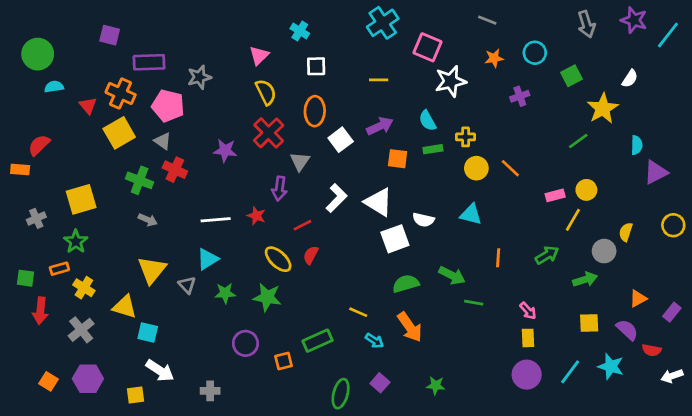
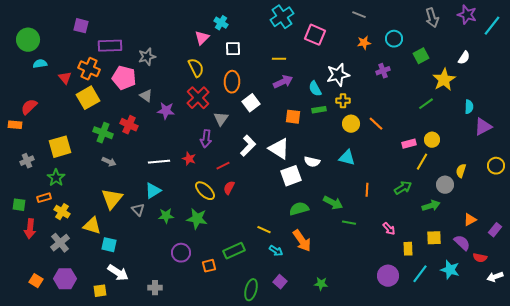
pink triangle: (259, 55) -> (202, 38), moved
white star: (451, 81) -> (338, 75), moved
purple arrow: (380, 126) -> (283, 82), moved
gray triangle: (163, 141) -> (146, 96), moved
yellow rectangle: (528, 338) -> (408, 249), moved

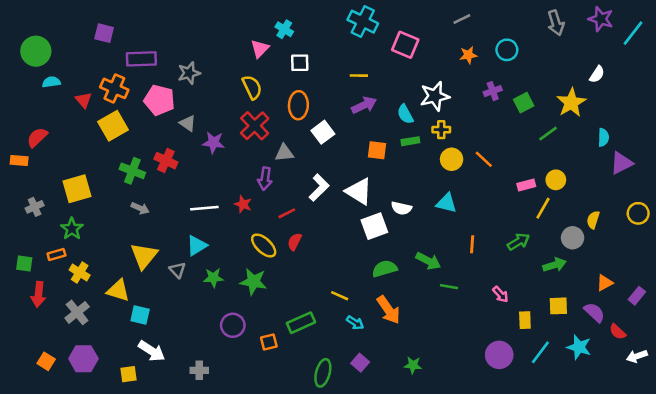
gray line: (359, 15) -> (462, 19), turned -48
cyan cross: (282, 17) -> (363, 22), turned -30
green square: (421, 56) -> (524, 103), moved
gray triangle: (221, 119) -> (284, 153), turned 49
red semicircle: (480, 258) -> (618, 332), turned 32

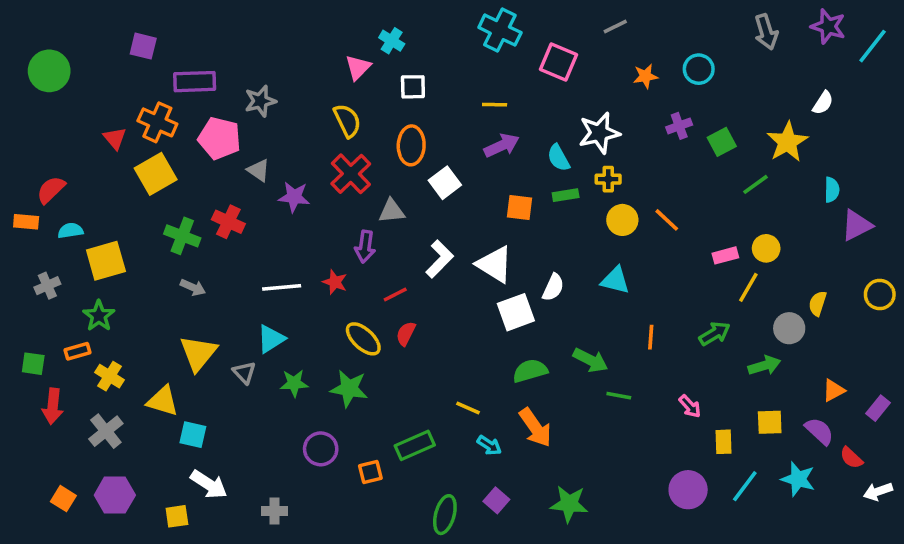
gray line: (462, 19) -> (615, 27), moved
cyan semicircle: (51, 82) -> (70, 231), moved
white semicircle: (401, 208) -> (553, 287), turned -78
green star: (413, 365) -> (569, 504), size x1.5

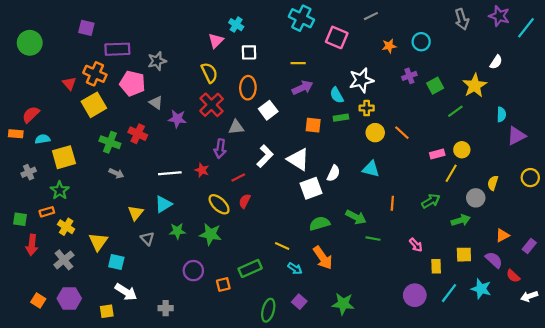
yellow triangle: (198, 353) -> (136, 213), moved, size x0.7
gray triangle: (244, 373) -> (147, 239), moved
yellow triangle: (163, 401) -> (98, 242), turned 48

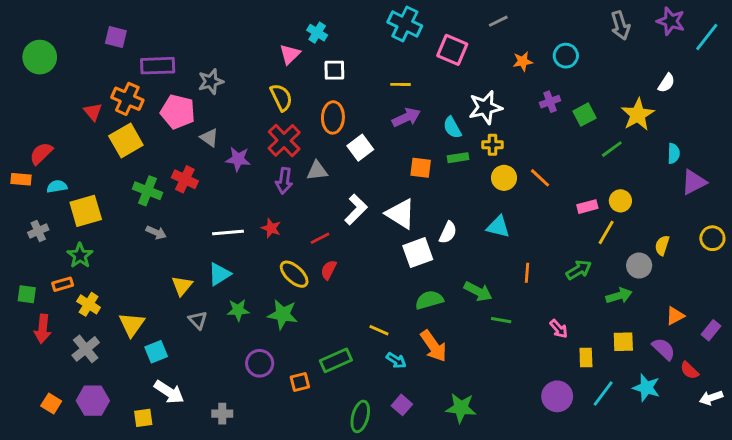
purple arrow: (220, 149) -> (284, 181), moved
cyan square: (116, 262) -> (156, 352), turned -35

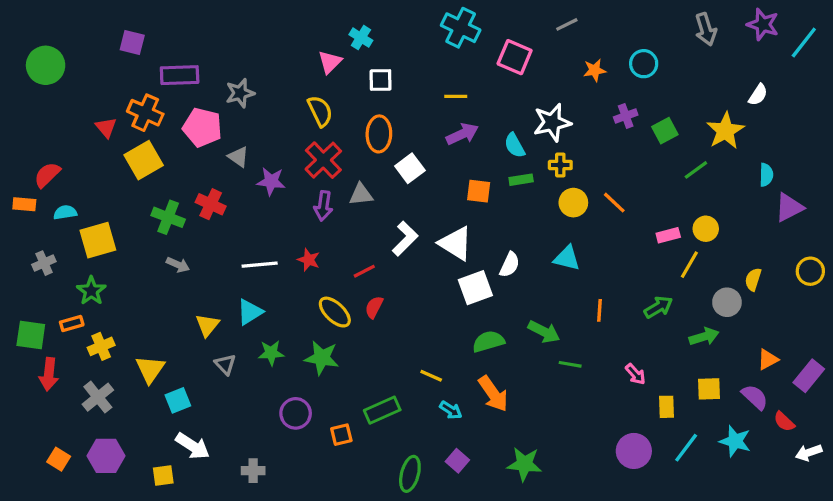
green square: (27, 294) -> (31, 335), size x1.4
yellow cross: (89, 304) -> (101, 346), turned 35
purple rectangle: (711, 330) -> (809, 376), size x1.4

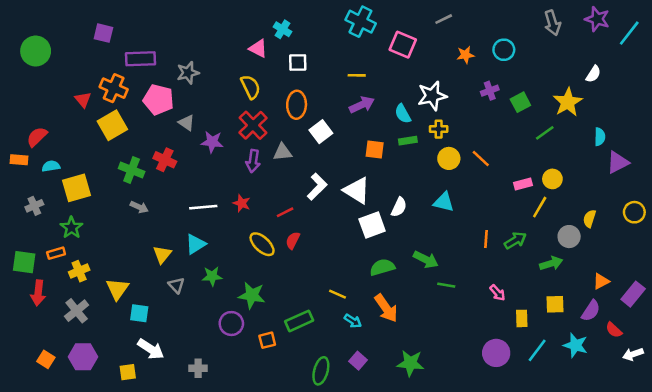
pink triangle: (330, 62) -> (258, 48), turned -48
orange line: (600, 310) -> (486, 239), moved
green star: (322, 358) -> (252, 295), moved
purple semicircle: (755, 397) -> (591, 311), turned 80
cyan square: (178, 400) -> (139, 313), turned 30

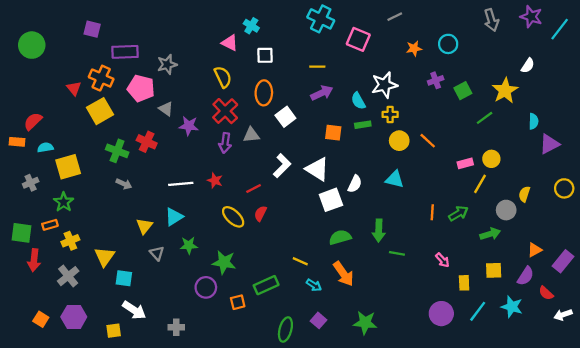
green arrow: (426, 260) -> (379, 231), turned 65

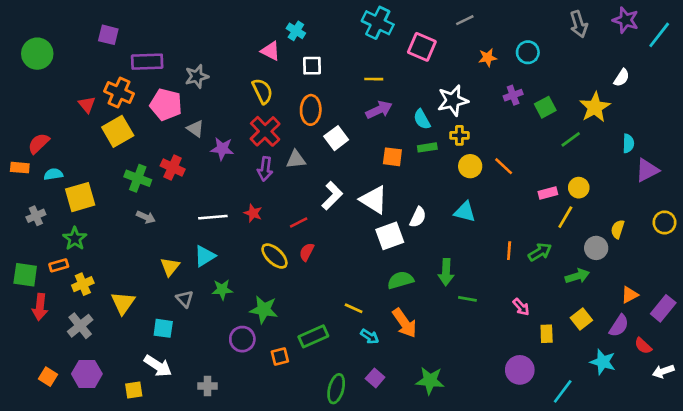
yellow square: (494, 270) -> (581, 319), turned -36
cyan square: (124, 278) -> (163, 328), moved
cyan line: (478, 311) -> (563, 391), moved

